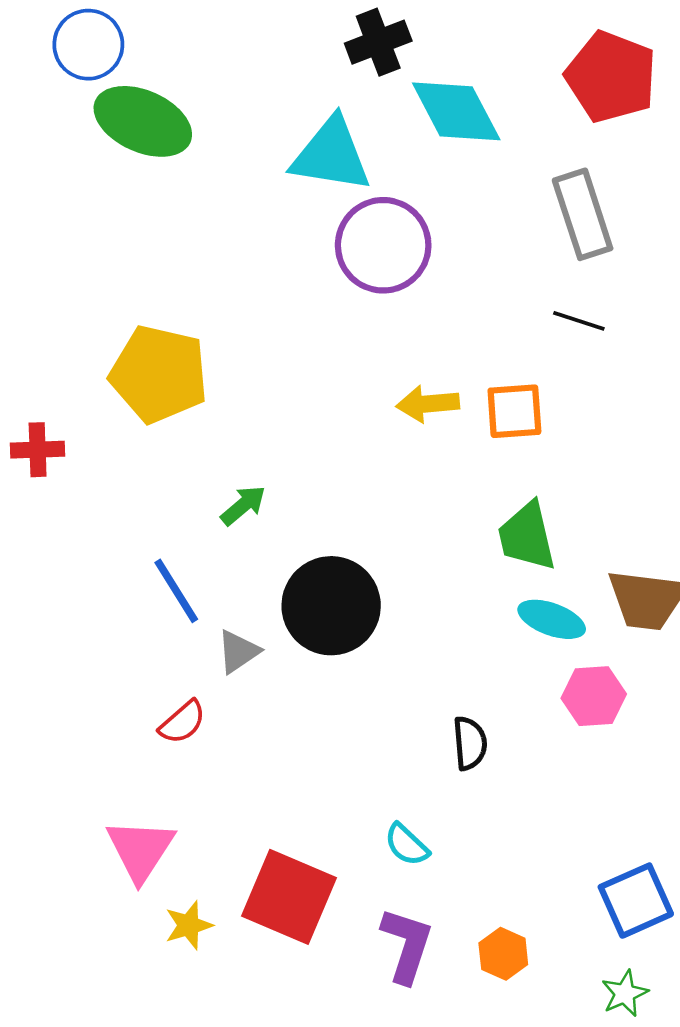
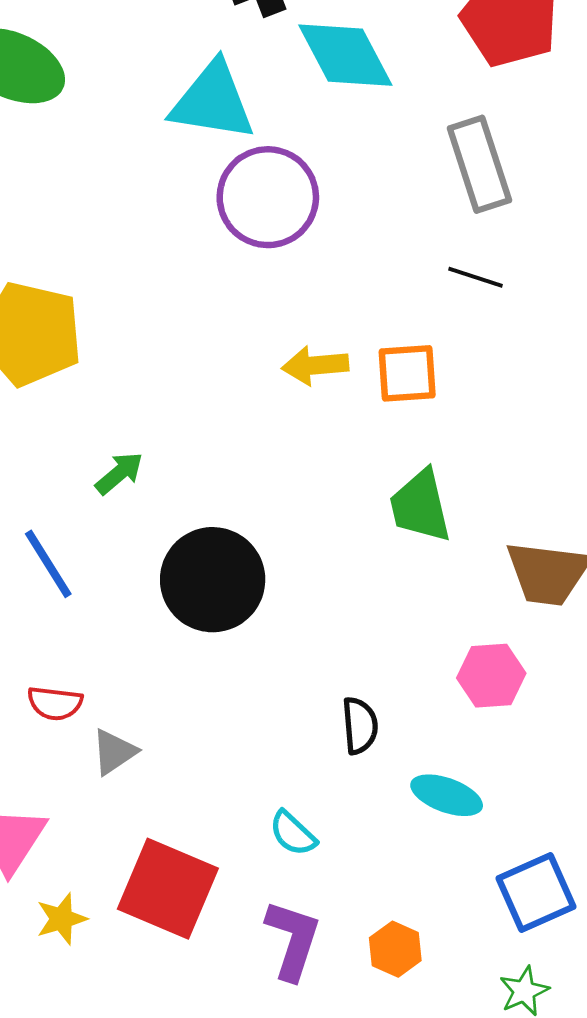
cyan ellipse: (552, 619) -> (447, 795), moved
gray triangle: (238, 652) -> (114, 752), moved
red semicircle: (182, 722) -> (55, 703), turned 48

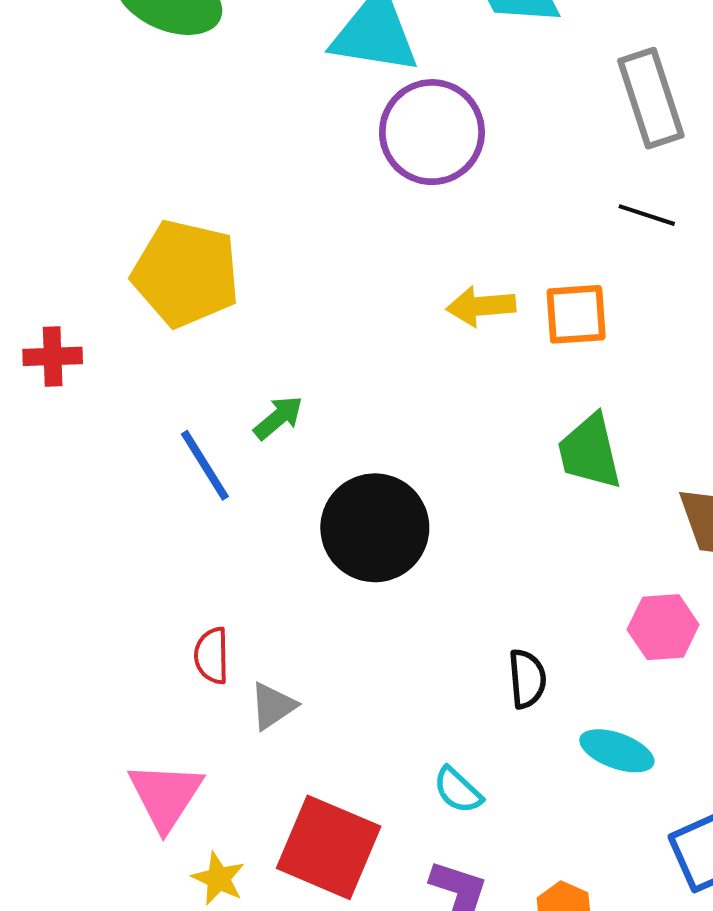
blue line: (48, 564) -> (205, 465), moved
red semicircle: (55, 703) -> (212, 656), turned 82
yellow star: (61, 919) -> (218, 879), turned -30

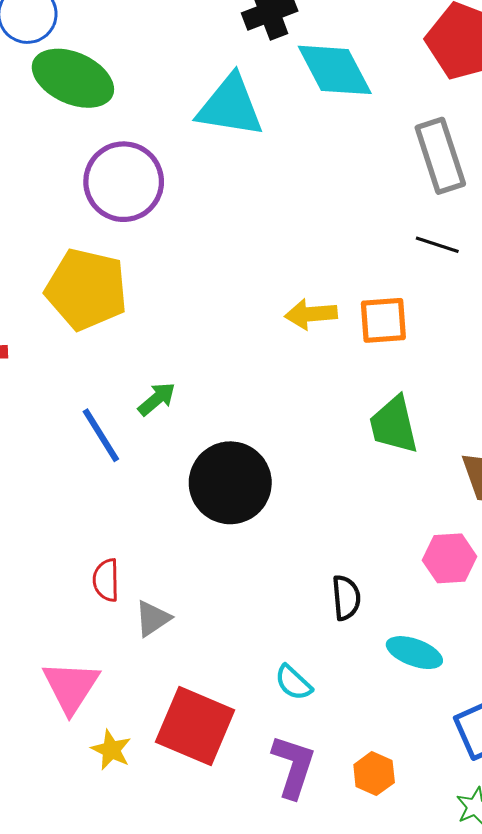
purple circle: (432, 132) -> (124, 182), moved

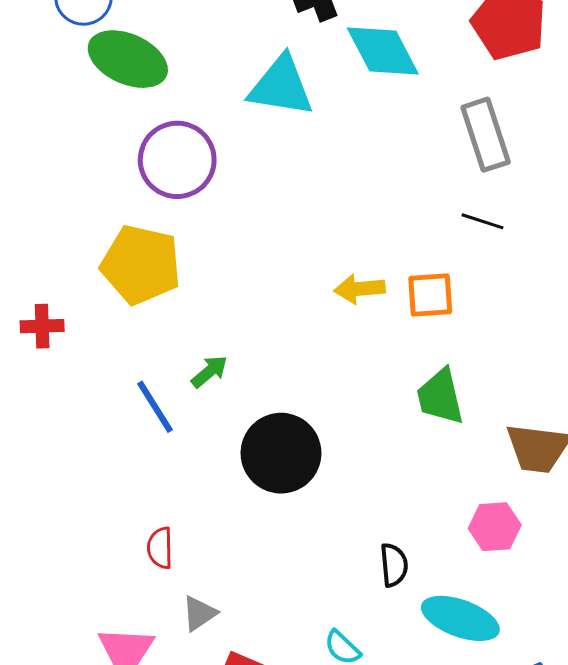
gray triangle: (153, 618) -> (199, 613), moved
cyan ellipse: (414, 653) -> (460, 618), size x1.4

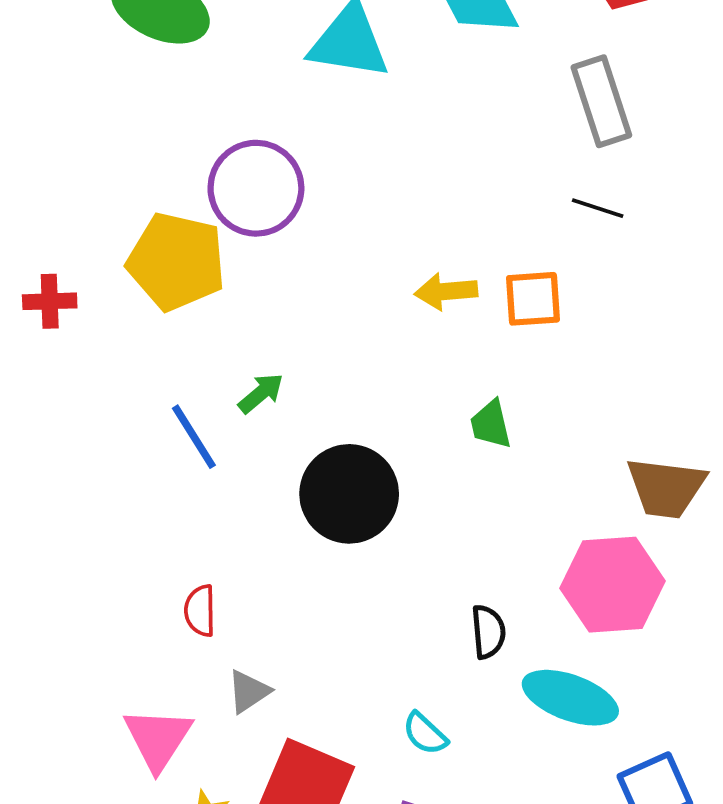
purple circle: (177, 160) -> (256, 188), moved
red cross: (42, 326) -> (50, 301), moved
green trapezoid: (440, 397) -> (491, 424), moved, size x0.7
pink hexagon: (495, 527) -> (613, 585), size x1.6

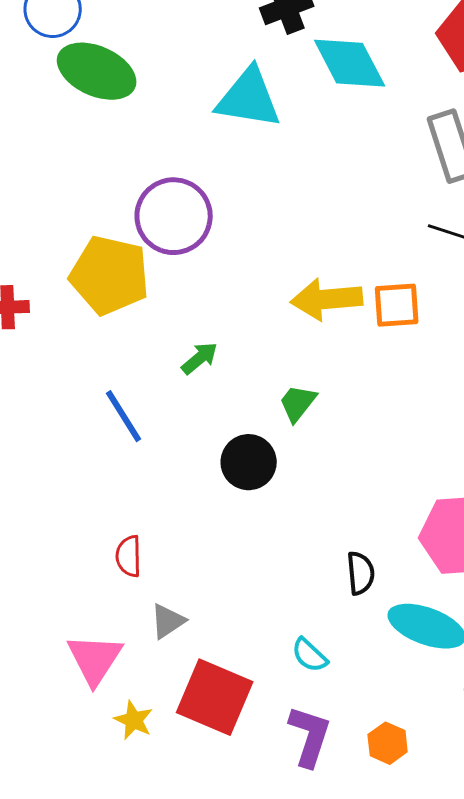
yellow arrow: (446, 291) -> (327, 299), size x1.4
green arrow: (261, 393) -> (200, 358), moved
green trapezoid: (491, 424) -> (298, 403), moved, turned 51
black circle: (349, 494) -> (249, 462), size x0.7

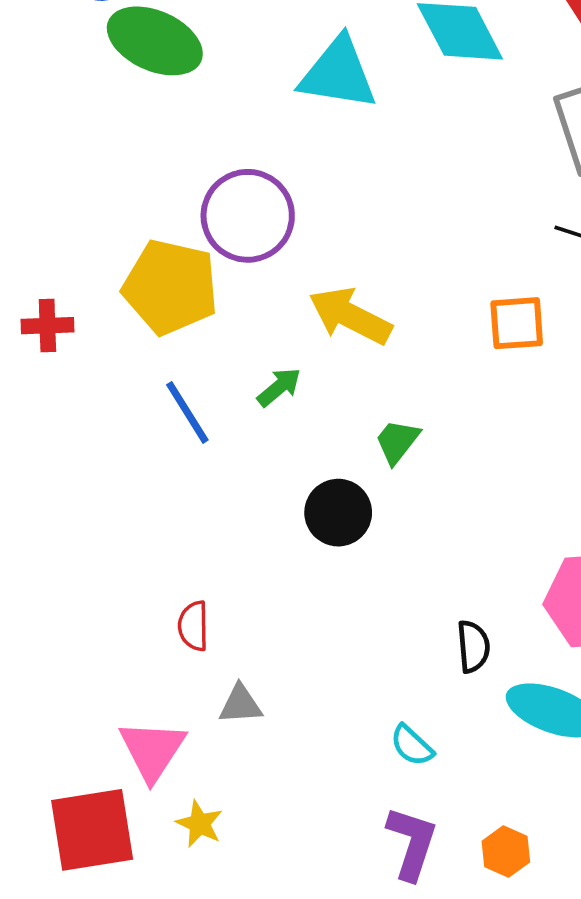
yellow arrow: (327, 299) -> (350, 316), moved, turned 32
blue line: (124, 416) -> (187, 412), moved
gray triangle: (168, 621) -> (240, 704), turned 30
red square: (215, 697) -> (92, 830), moved, turned -32

